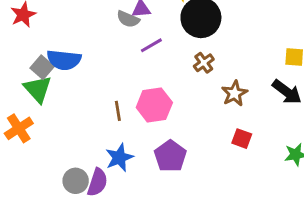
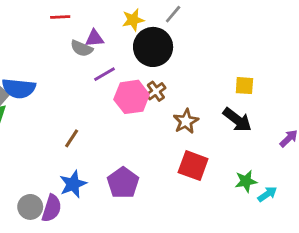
pink hexagon: (154, 105) -> (132, 97), moved
brown line: (118, 111) -> (72, 138), turned 42
red square: (242, 139) -> (193, 166), size x1.5

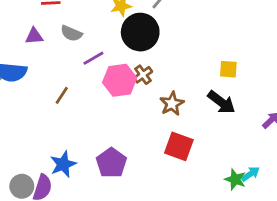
purple triangle: (94, 38) -> (34, 36), moved
brown line: (72, 138) -> (62, 95), moved
green star: (246, 181) -> (235, 179), moved, turned 30

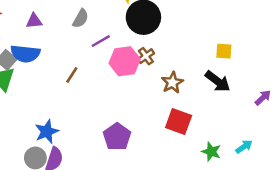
gray semicircle: (71, 33) -> (81, 18), turned -84
purple triangle: (34, 36) -> (34, 21), moved
blue star: (63, 164) -> (47, 132), moved
green star: (235, 179) -> (211, 152), moved

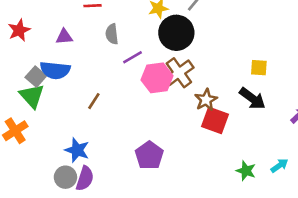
gray semicircle: (81, 18) -> (112, 34), turned 144
brown cross: (146, 56) -> (179, 73), size x1.6
brown line: (72, 75) -> (94, 101), moved
red square: (179, 122) -> (215, 120), moved
blue star: (47, 132) -> (77, 150), turned -30

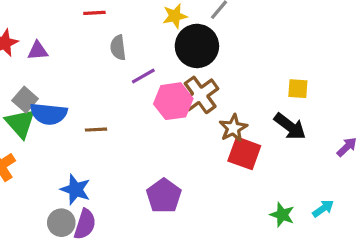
purple triangle: (64, 37) -> (38, 51), moved
blue semicircle: (55, 70) -> (49, 114), moved
brown line: (94, 101) -> (96, 130), turned 54

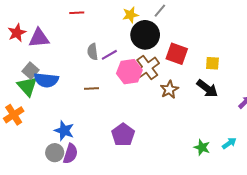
gray semicircle: (118, 48) -> (93, 52), moved
purple triangle: (38, 51) -> (39, 38), size x1.5
brown line: (96, 130) -> (92, 88), moved
red square: (244, 153) -> (177, 54), moved

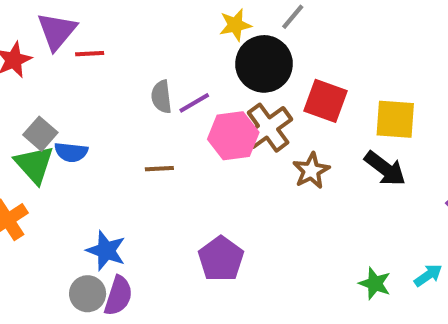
red line: (77, 13) -> (90, 54), moved
purple triangle: (39, 38) -> (57, 31), moved, turned -45
yellow square: (212, 63) -> (395, 119), size x1.5
blue semicircle: (46, 80) -> (71, 152), size x0.7

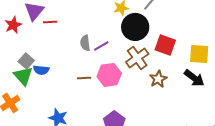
pink hexagon: (233, 136) -> (109, 75), moved

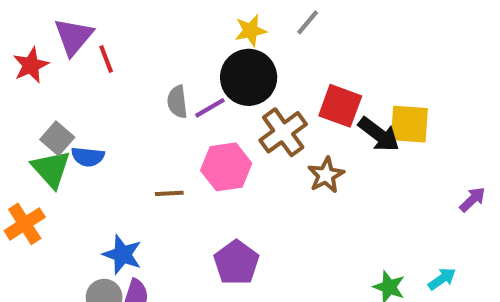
red line: (50, 22) -> (106, 59), turned 72
black circle: (135, 27) -> (249, 77), moved
brown line: (84, 78) -> (169, 193), moved
black arrow: (194, 78) -> (379, 134), moved

